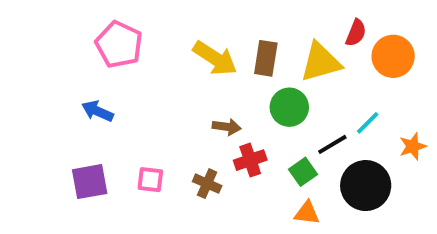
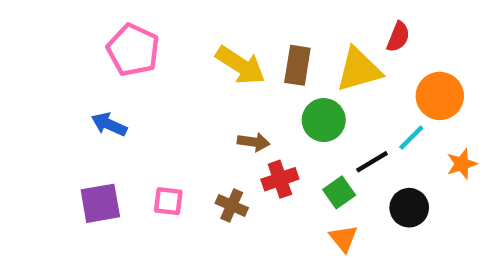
orange circle: (393, 56) -> (440, 96), moved
black circle: (366, 186) -> (409, 208), size x0.7
orange triangle: (307, 213) -> (343, 238), turned 44

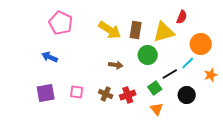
red cross: (280, 179) -> (128, 95), moved

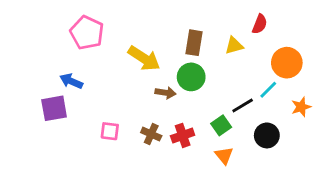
yellow arrow: (110, 30) -> (144, 58), moved
yellow triangle: (164, 32) -> (234, 46), size x0.6
green circle: (148, 55) -> (191, 77), moved
purple square: (46, 93) -> (54, 108), moved

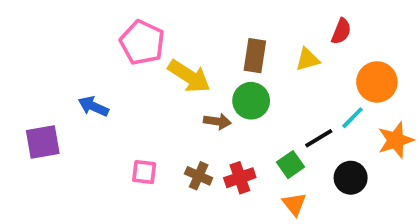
pink pentagon: (87, 33) -> (142, 43), moved
orange star: (301, 107) -> (396, 140), size x1.4
purple square: (54, 108) -> (43, 142), moved

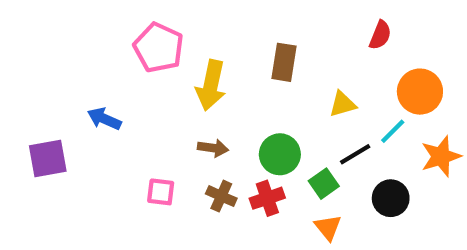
yellow triangle: (307, 59) -> (343, 104), moved
yellow arrow: (189, 76) -> (211, 85), turned 69
green circle: (251, 101) -> (280, 154), moved
brown arrow: (217, 121) -> (213, 148), moved

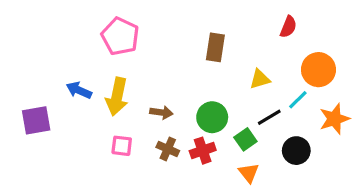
yellow arrow: (211, 85) -> (117, 97), moved

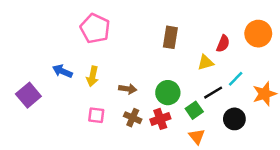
red semicircle: (288, 27) -> (223, 44), moved
orange circle: (318, 70) -> (258, 34), moved
yellow arrow: (117, 97) -> (92, 76), size x0.7
purple square: (36, 120) -> (28, 95), turned -30

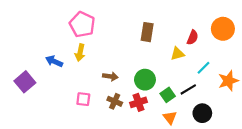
yellow arrow: (92, 76) -> (80, 53), moved
black line: (213, 93) -> (188, 89), moved
black circle: (234, 119) -> (202, 113), moved

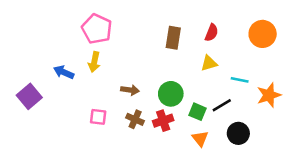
red semicircle: (193, 37) -> (212, 33), moved
cyan line: (203, 68) -> (240, 80), turned 56
green square: (168, 95) -> (198, 112), turned -32

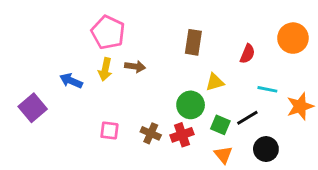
red semicircle: (212, 33) -> (247, 54), moved
yellow triangle: (209, 63) -> (215, 82), moved
brown arrow: (130, 90) -> (135, 67), moved

